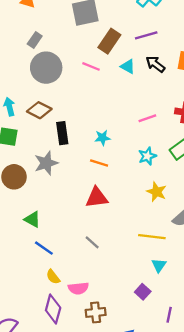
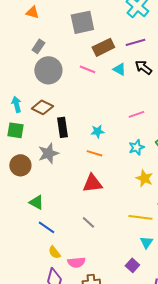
brown rectangle: (109, 41) -> (103, 47), turned 30

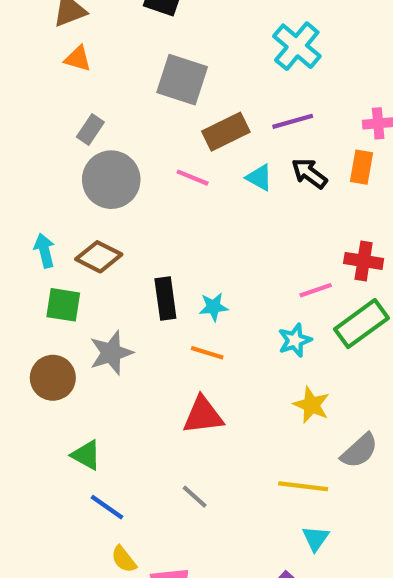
gray square: (82, 22) -> (182, 80), turned 30
pink line: (136, 114) -> (316, 290), moved
black rectangle: (62, 127) -> (165, 299), moved
green square: (15, 130) -> (63, 305), moved

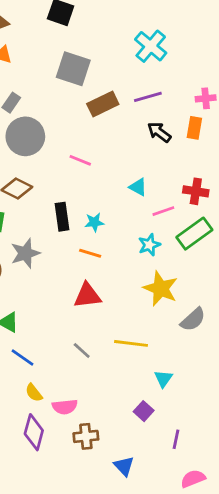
pink line: (193, 178) -> (80, 160), moved
cyan triangle: (259, 178) -> (138, 187), moved
yellow star: (311, 405) -> (161, 288), size x1.4
yellow line: (303, 486) -> (131, 343), moved

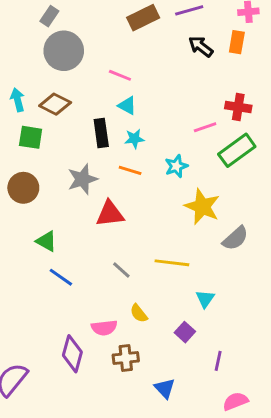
cyan triangle: (138, 187) -> (127, 106), moved
cyan star: (149, 245) -> (176, 166), moved
gray star: (25, 253) -> (82, 179), moved
red triangle: (87, 296) -> (110, 214), moved
yellow semicircle: (34, 393) -> (139, 313), moved

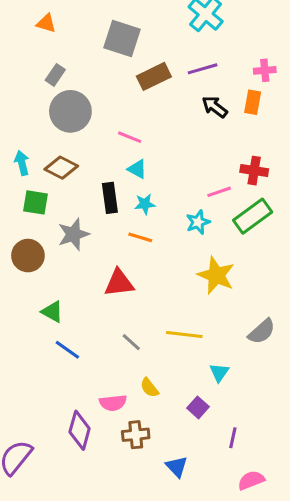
cyan star: (176, 166) -> (198, 222), moved
gray star: (82, 179) -> (73, 234), moved
gray semicircle: (235, 238) -> (262, 331), moved

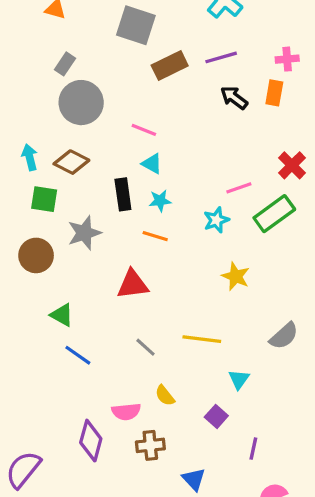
red cross: (254, 171) -> (292, 165), moved, turned 36
yellow star: (216, 275) -> (236, 276), size x0.7

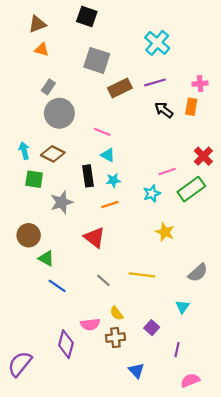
orange line: (155, 236) -> (110, 204), turned -35
brown circle: (36, 255) -> (29, 235), moved
red triangle: (133, 284) -> (95, 237), turned 45
cyan triangle: (239, 379) -> (182, 307), moved
brown cross: (150, 445) -> (115, 338), moved

